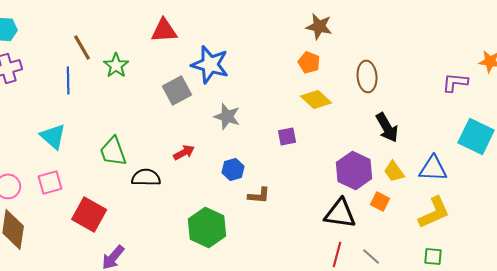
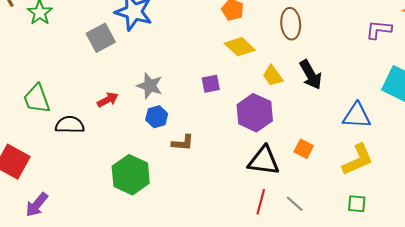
gray star: (227, 116) -> (150, 86), moved
purple hexagon: (354, 170) -> (255, 113), moved
yellow trapezoid: (394, 171) -> (273, 76), moved

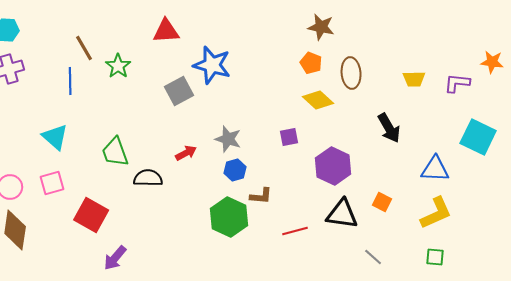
brown ellipse: (291, 24) -> (351, 73), moved
yellow trapezoid: (273, 76) -> (414, 79), moved, turned -55
green hexagon: (131, 175) -> (229, 217), moved
red line: (261, 202) -> (295, 231), moved, turned 60

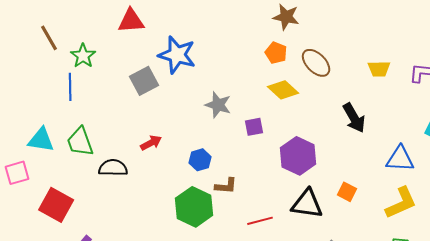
brown ellipse: (351, 73) -> (316, 63), turned -40
blue line: (70, 81) -> (70, 87), moved
cyan triangle: (55, 137) -> (41, 140), moved, turned -32
gray star: (228, 139) -> (218, 105), moved

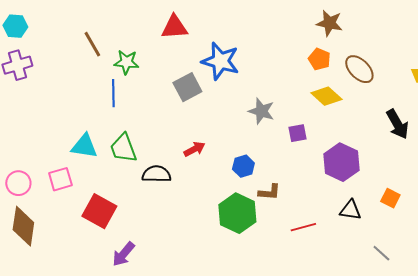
green star: (83, 56) -> (126, 62), turned -30
black triangle: (307, 204) -> (350, 210), size x0.7

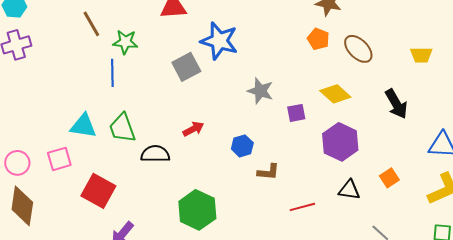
yellow diamond: (326, 96) -> (335, 94), moved
orange square: (390, 198) -> (389, 178), turned 30
green hexagon: (237, 213) -> (197, 210), moved

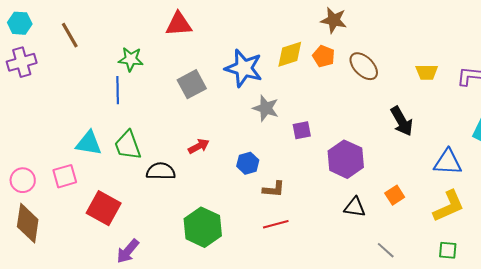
brown line: (91, 24) -> (70, 35), moved
blue star: (219, 41) -> (244, 68), moved
yellow diamond: (335, 94) -> (290, 54), moved, turned -60
red line: (302, 207) -> (276, 224), moved

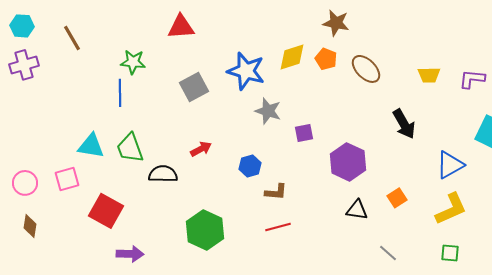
blue triangle: (448, 162) -> (450, 165), turned -32
brown diamond: (28, 223) -> (30, 226), size x0.6
purple arrow: (128, 251) -> (130, 254), turned -128

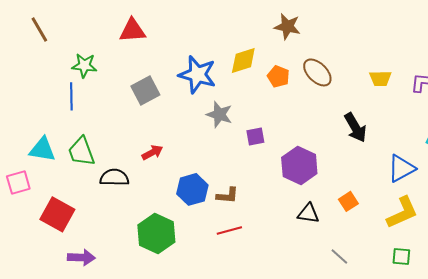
brown line: (72, 38) -> (39, 29), moved
orange pentagon: (326, 59) -> (278, 76), moved
blue hexagon: (250, 166) -> (192, 189), moved, size x1.4

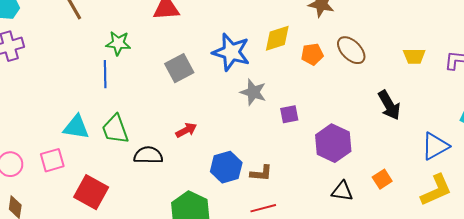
orange pentagon: (278, 76) -> (312, 54), turned -30

